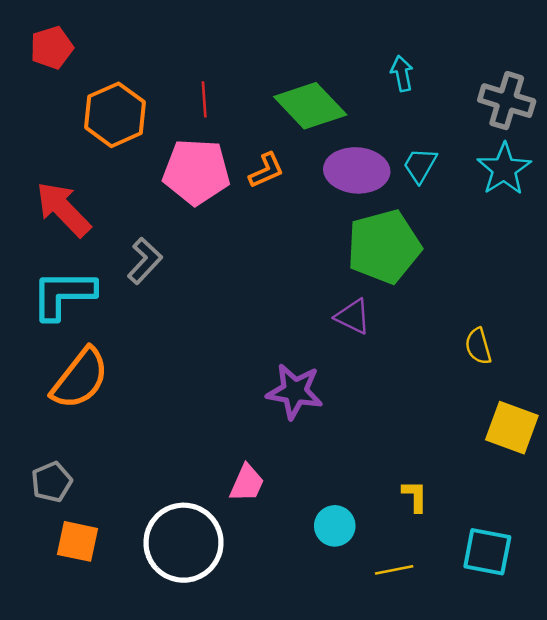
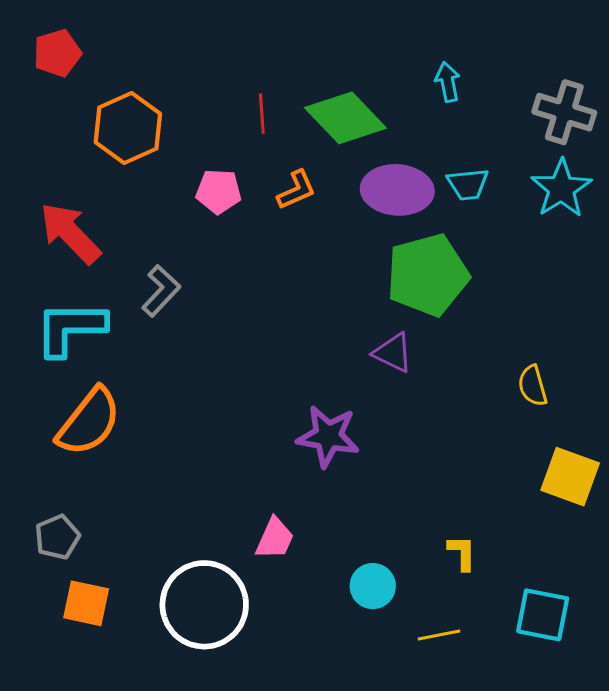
red line: (204, 99) -> (262, 114), moved
cyan trapezoid: (420, 165) -> (468, 184), turned -126
pink pentagon: (196, 172) -> (219, 191), size x0.6

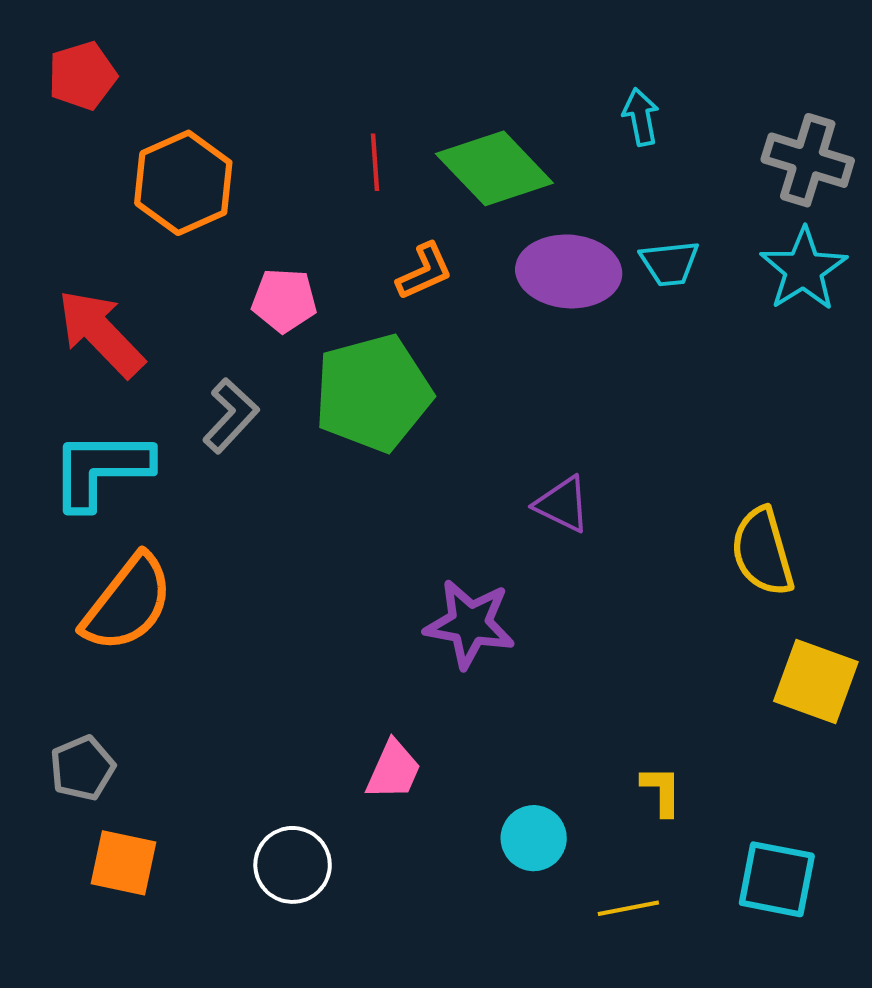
pink pentagon: (219, 191) -> (284, 300), moved
green pentagon: (427, 275) -> (373, 393), moved
yellow semicircle: (533, 386) -> (762, 552), size x1.5
white circle: (204, 605) -> (293, 865), size x0.6

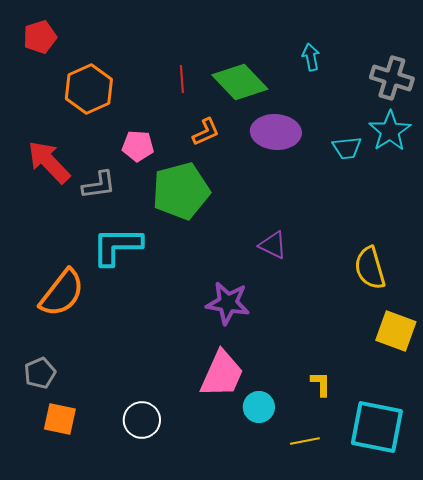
cyan trapezoid: (670, 263) -> (347, 148), moved
gray L-shape: (231, 416) -> (99, 185), moved, turned 39
cyan L-shape: (101, 469) -> (117, 246), moved
pink trapezoid: (394, 770) -> (222, 374), moved, size x1.6
cyan square: (777, 879) -> (377, 427), size x1.4

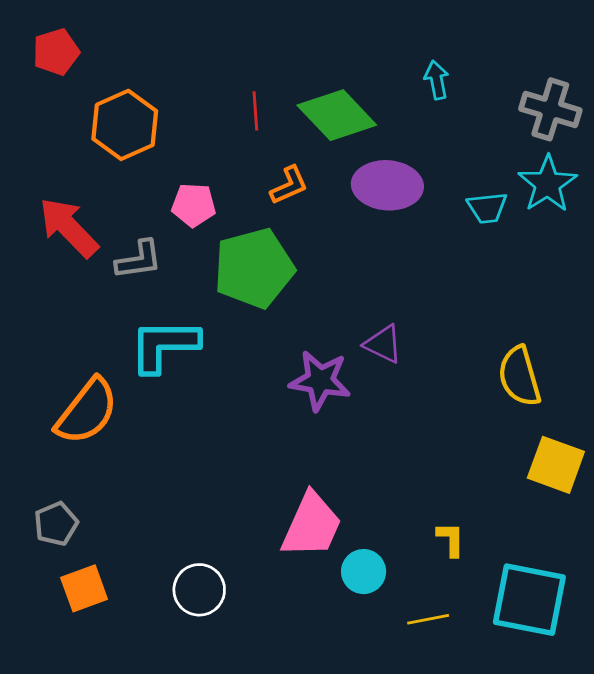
purple star: (228, 303) -> (320, 381), moved
orange square: (60, 419) -> (84, 588), turned -32

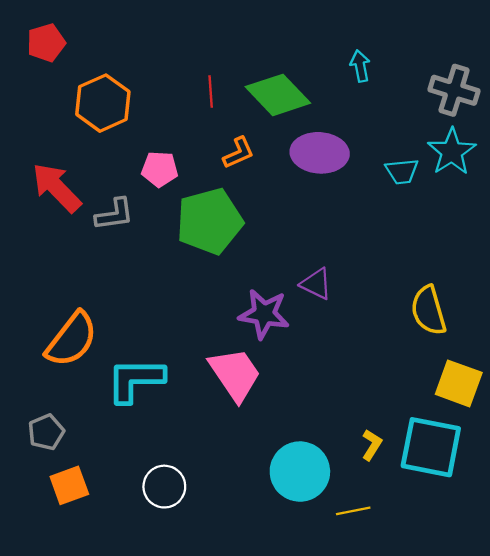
cyan L-shape: (164, 345) -> (135, 380), moved
pink trapezoid: (312, 525) -> (235, 374), moved, turned -58
yellow L-shape: (451, 539) -> (372, 445), turned 32
cyan circle: (364, 572) -> (300, 472), size x1.6
cyan square: (529, 600) -> (431, 447), moved

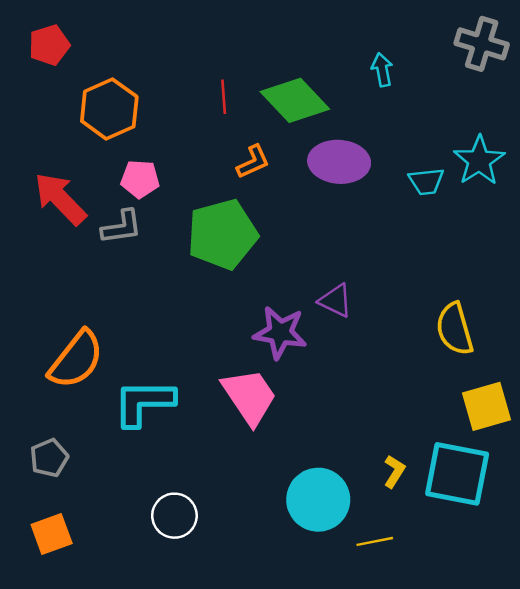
gray cross: (454, 90) -> (482, 44), moved
pink pentagon: (160, 169) -> (140, 179), moved
yellow square: (459, 383) -> (487, 406), turned -36
orange square: (69, 485) -> (52, 534), moved

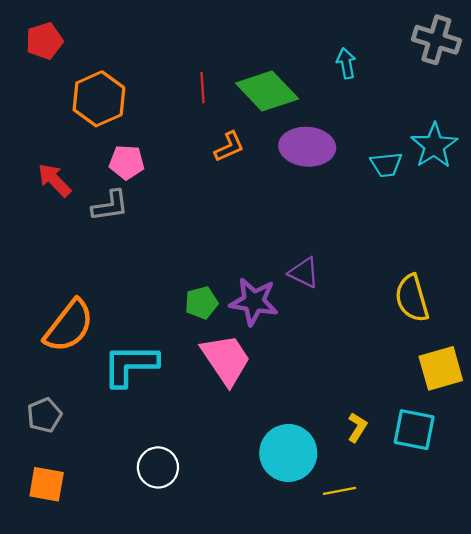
red arrow: (60, 199) -> (54, 180), size x0.7
green pentagon: (222, 234) -> (201, 303), moved, size x0.5
cyan square: (457, 474) -> (414, 430), size x0.7
orange square: (52, 534) -> (47, 484), turned 30

